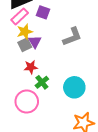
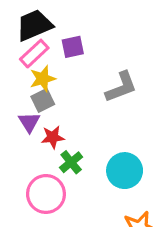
purple square: (43, 12) -> (73, 47), turned -32
purple triangle: (35, 42) -> (29, 122), moved

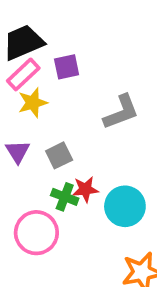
gray square: (43, 100) -> (59, 155), moved
red star: (53, 137) -> (85, 189), moved
green cross: (71, 162) -> (65, 197), turned -30

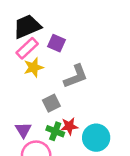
purple square: (67, 67) -> (57, 43), turned 36
gray L-shape: (121, 112) -> (76, 76), moved
purple triangle: (18, 152) -> (23, 130), moved

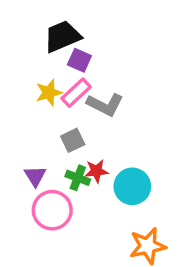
black trapezoid: (27, 27) -> (62, 36), moved
pink rectangle: (27, 48) -> (76, 93), moved
gray L-shape: (76, 76) -> (105, 105), turned 48

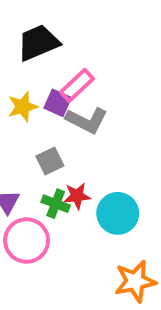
purple square: (79, 60) -> (58, 103), moved
pink rectangle: (76, 93) -> (77, 85), moved

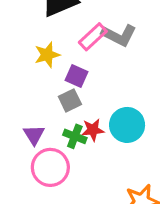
purple square: (58, 103) -> (76, 76), moved
gray L-shape: (87, 120) -> (119, 35), moved
cyan circle: (118, 213) -> (127, 125), moved

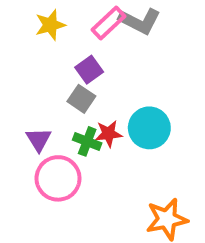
yellow star: (47, 55) -> (50, 25), moved
purple square: (76, 76) -> (89, 70), turned 30
gray square: (70, 100) -> (81, 99), turned -30

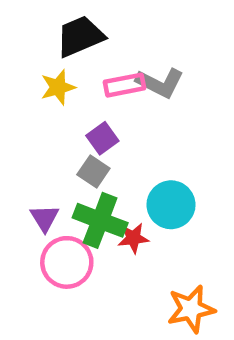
pink rectangle: (109, 23) -> (124, 85), turned 32
red star: (109, 134) -> (133, 238), moved
green cross: (87, 141) -> (100, 220), size x1.6

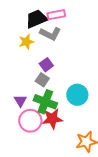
gray L-shape: (160, 83) -> (50, 34), moved
pink rectangle: (124, 85) -> (56, 15), moved
red star: (133, 238) -> (52, 119), moved, size x1.5

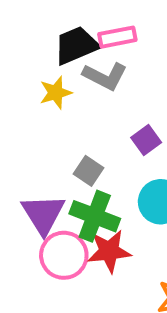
purple square: (46, 65) -> (146, 140), moved
purple triangle: (20, 101) -> (43, 214), size x1.6

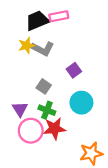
gray L-shape: (105, 76) -> (43, 49), moved
purple triangle: (43, 214) -> (20, 109), size x0.7
green cross: (95, 216) -> (47, 110), size x0.7

